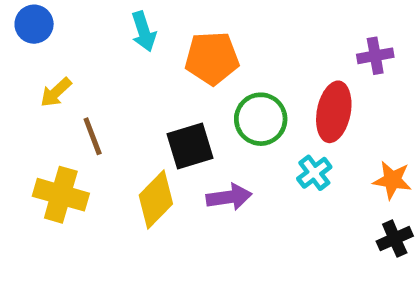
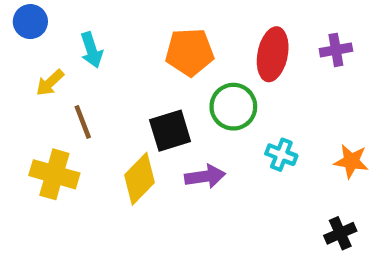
cyan arrow: (144, 31) -> (91, 50), moved
red ellipse: (334, 112) -> (273, 54), moved
cyan cross: (314, 173) -> (281, 155), turned -32
black cross: (395, 239) -> (340, 233), moved

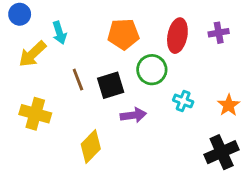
yellow arrow: (50, 83) -> (32, 54), size x1.5
brown line: (83, 122) -> (78, 80), moved
orange star: (351, 161) -> (229, 105), turned 30
yellow diamond: (139, 179) -> (91, 146), moved
black cross: (340, 233) -> (222, 152), size x1.6

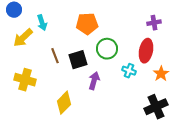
red ellipse: (177, 36) -> (146, 51), moved
purple arrow: (133, 115) -> (94, 81), turned -66

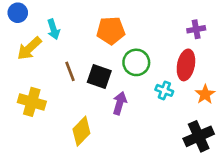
black square: (78, 60) -> (99, 76), turned 36

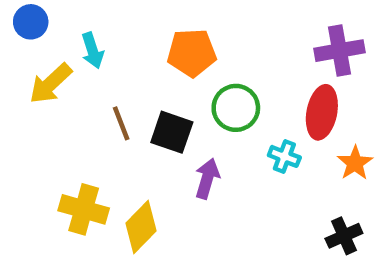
purple cross: (196, 29) -> (340, 51), size x1.5
yellow cross: (32, 102) -> (84, 209), moved
black cross: (199, 136) -> (344, 236), size x0.7

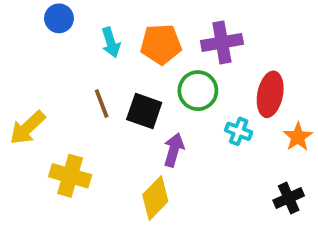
blue circle: (31, 22) -> (59, 18), moved
cyan arrow: (92, 51) -> (111, 42), moved
purple cross: (340, 51) -> (222, 42), moved
yellow arrow: (51, 84) -> (27, 128), moved
yellow diamond: (141, 227) -> (155, 198), moved

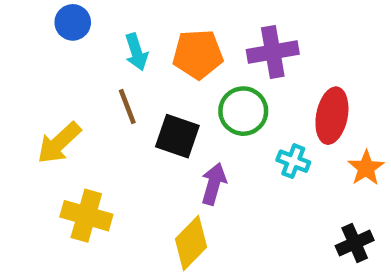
brown line: (102, 104) -> (127, 107), moved
yellow arrow: (27, 128) -> (59, 143), moved

